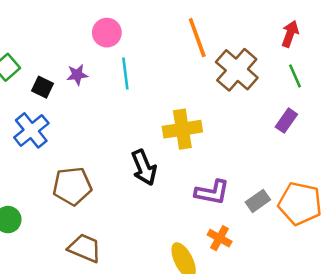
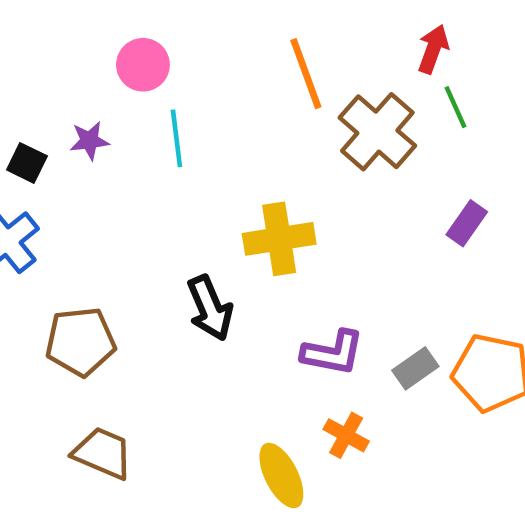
red arrow: (290, 34) -> (433, 49), moved
green line: (295, 76) -> (456, 107), moved

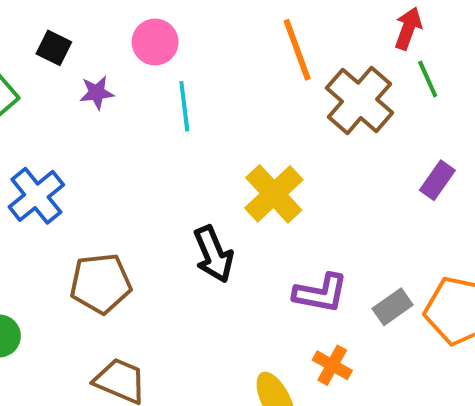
purple star: (89, 141) -> (97, 93), moved
black square: (27, 163) -> (54, 48), moved
yellow cross: (279, 239) -> (274, 194), turned -34

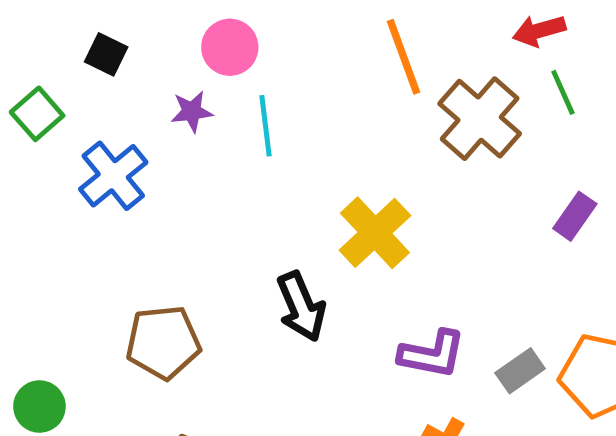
red arrow: (408, 28) -> (539, 31), turned -126
purple star: (97, 93) -> (192, 111), moved
blue cross: (36, 196) -> (113, 176), moved

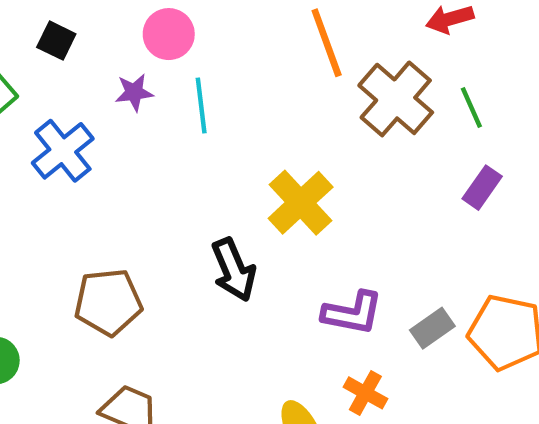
green line: (563, 92) -> (471, 108), moved

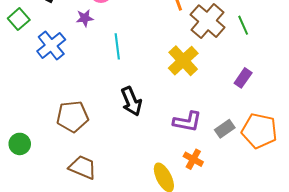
cyan line: (201, 105) -> (117, 46), moved
purple rectangle: (482, 188) -> (243, 78), moved
yellow cross: (301, 203) -> (183, 61), moved

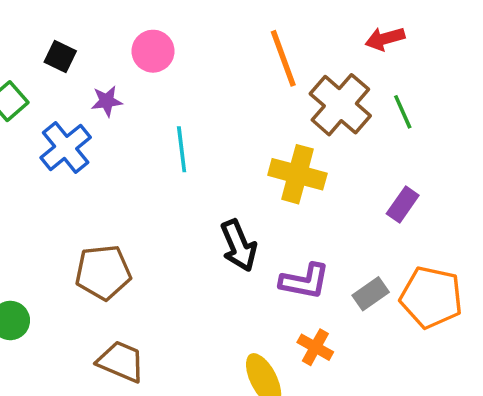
purple star: (85, 18) -> (107, 101), moved
yellow cross: (183, 61) -> (297, 174), turned -32
black arrow: (131, 101) -> (239, 246), moved

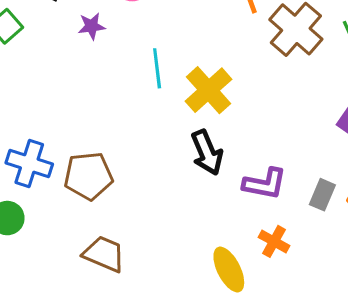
blue cross: (66, 147) -> (29, 163), moved, turned -33
yellow cross: (297, 174) -> (209, 90), moved, turned 33
gray rectangle: (371, 294) -> (322, 195), turned -32

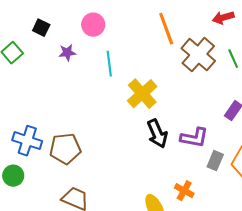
cyan line: (157, 68) -> (109, 64), moved
black arrow: (207, 153) -> (157, 134), moved
purple L-shape: (265, 184) -> (194, 138), moved

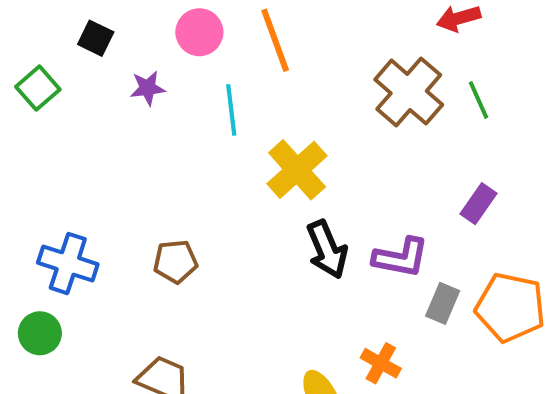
orange line: (166, 29) -> (275, 40), moved
brown pentagon: (65, 149) -> (175, 261), moved, size x0.7

